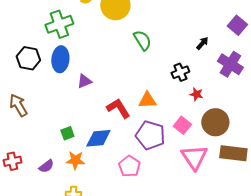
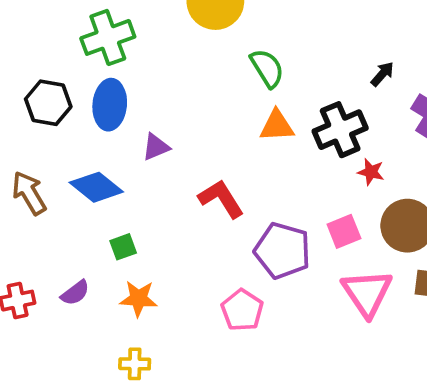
black cross: (180, 72) -> (340, 130), size x1.5
orange triangle: (147, 100) -> (277, 126), moved
pink square: (182, 125) -> (344, 231), turned 30
blue diamond: (98, 138) -> (96, 187), moved, turned 44
purple semicircle: (46, 166) -> (75, 293), moved

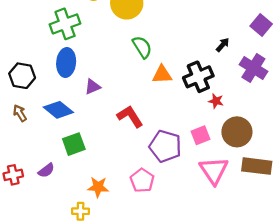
green semicircle: (267, 68) -> (142, 47), moved
black hexagon: (48, 103) -> (22, 76), moved
brown arrow: (29, 193) -> (20, 113), size x0.7
green square: (123, 247) -> (74, 144), size x1.5
orange star: (139, 299) -> (98, 187), moved

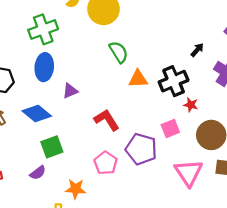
pink square: (201, 135) -> (170, 129), moved
purple semicircle: (46, 170) -> (38, 173), moved
pink pentagon: (142, 180) -> (106, 163), moved

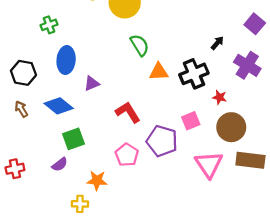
green cross: (43, 29) -> (49, 25), moved, size x0.6
red star: (191, 105) -> (220, 97), moved

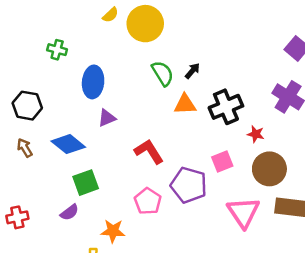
green cross: (49, 25) -> (57, 50), turned 35
black arrow: (217, 43) -> (192, 71), moved
blue ellipse: (66, 60) -> (93, 82), moved

